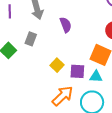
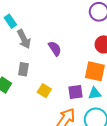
yellow square: (57, 65) -> (44, 91), moved

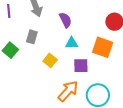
cyan triangle: (95, 93) -> (72, 43), moved

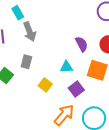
purple semicircle: (65, 20) -> (82, 44), moved
purple square: (81, 66) -> (76, 89), turned -35

